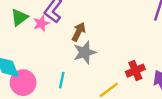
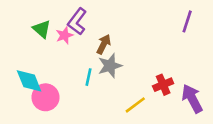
green triangle: (19, 17) -> (42, 29), turned -42
cyan line: (62, 80) -> (88, 77), moved

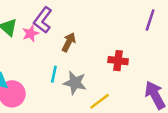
gray star: (110, 66) -> (75, 83), moved, turned 30
red cross: (163, 85) -> (118, 61), moved, turned 30

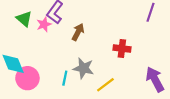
cyan line: (54, 74) -> (65, 78), moved

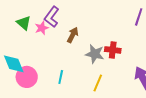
gray star: (83, 68) -> (95, 54), moved
yellow line: (105, 85) -> (98, 83), turned -30

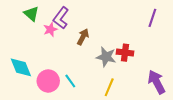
green triangle: (24, 23) -> (31, 14), moved
pink circle: (27, 77) -> (48, 81), moved
cyan line: (61, 77) -> (70, 81), turned -48

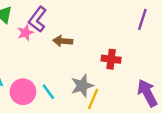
brown arrow: (83, 37) -> (63, 41), turned -112
gray star: (106, 57) -> (82, 86), moved, turned -30

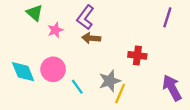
purple L-shape: (37, 19) -> (85, 17), moved
pink circle: (23, 92) -> (53, 69), moved

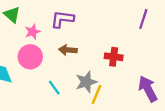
purple L-shape: (85, 17) -> (62, 19), turned 60
brown arrow: (91, 38) -> (68, 50), moved
pink circle: (53, 69) -> (30, 57), moved

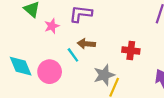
pink circle: (30, 57) -> (50, 72), moved
cyan line: (54, 88) -> (73, 55), moved

